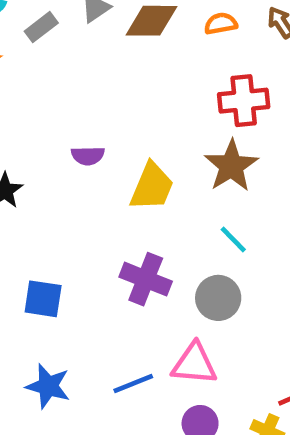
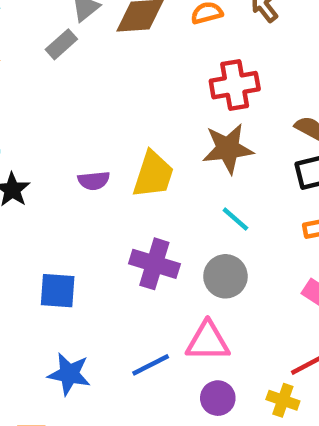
gray rectangle: (41, 27) -> (61, 44), moved
purple semicircle: (88, 156) -> (94, 181), moved
brown star: (231, 166) -> (228, 149), turned 30

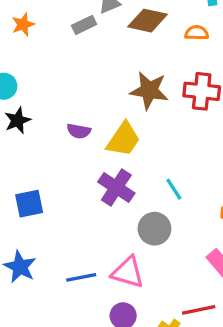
brown star: (228, 149) -> (149, 90), moved
purple cross: (154, 264) -> (116, 187), moved
blue square: (58, 291) -> (29, 204), turned -32

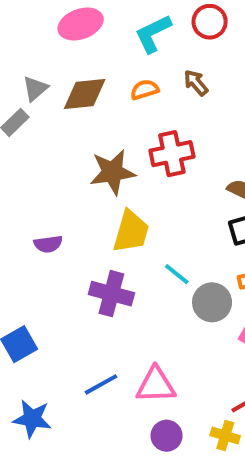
yellow trapezoid: (123, 139) -> (131, 232), moved
gray circle: (154, 229) -> (212, 302), moved
blue line: (81, 277) -> (101, 384), moved

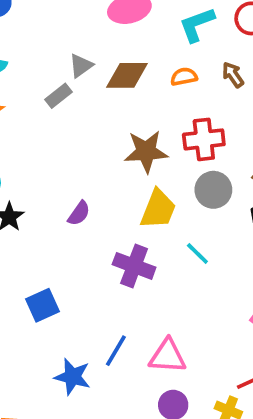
purple semicircle: (48, 244) -> (79, 213), turned -52
gray circle: (212, 302) -> (213, 190), moved
blue line: (101, 384) -> (116, 351), turned -36
blue star: (32, 419) -> (73, 377), moved

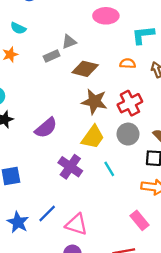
brown diamond: (127, 75) -> (85, 69), moved
red cross: (204, 139) -> (130, 103), turned -35
purple semicircle: (79, 213) -> (46, 128), size x1.5

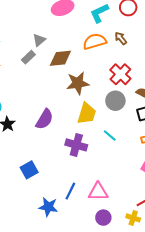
orange semicircle: (128, 63) -> (95, 41), size x1.6
red cross: (130, 103) -> (120, 74), moved

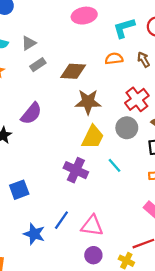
gray triangle: (39, 40) -> (29, 43), moved
orange semicircle: (95, 41) -> (114, 59), size x0.7
purple semicircle: (45, 119) -> (31, 114), moved

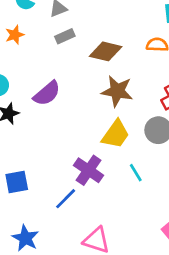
blue line: (61, 220) -> (66, 199), moved

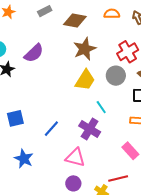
brown star: (117, 91) -> (85, 49), turned -30
purple cross: (89, 170) -> (90, 129), moved

